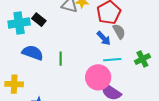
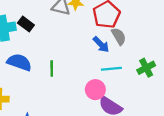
pink circle: (98, 77) -> (95, 90), size x0.7

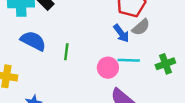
gray semicircle: (119, 36) -> (141, 27), turned 72
pink circle: (95, 90) -> (108, 68), moved

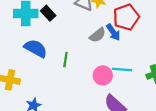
gray semicircle: (141, 27) -> (98, 35), moved
blue arrow: (121, 33) -> (113, 32), moved

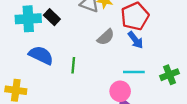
blue arrow: (113, 32) -> (135, 40), moved
pink circle: (103, 75) -> (120, 91), moved

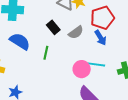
black rectangle: (52, 17) -> (53, 27), moved
pink circle: (120, 91) -> (82, 69), moved

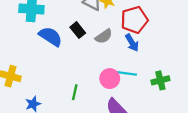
blue semicircle: (20, 41) -> (51, 36), moved
green line: (46, 53) -> (75, 92), moved

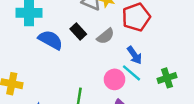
blue arrow: (132, 43) -> (135, 55), moved
cyan line: (126, 73) -> (131, 73), turned 36

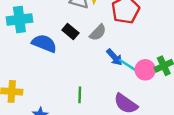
blue arrow: (135, 55) -> (114, 57), moved
pink circle: (115, 79) -> (145, 70), moved

